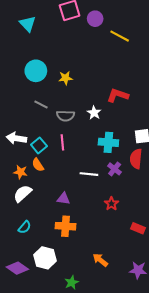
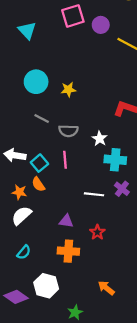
white star: (94, 113) -> (100, 139), moved
red star: (111, 204) -> (97, 232), moved

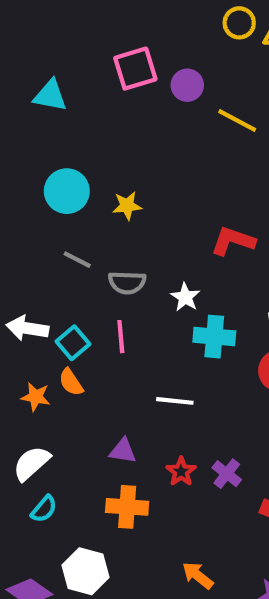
cyan triangle: (27, 30) -> (50, 96), turned -36
purple cross: (122, 189) -> (227, 474), moved
white semicircle: (22, 215) -> (31, 463), moved

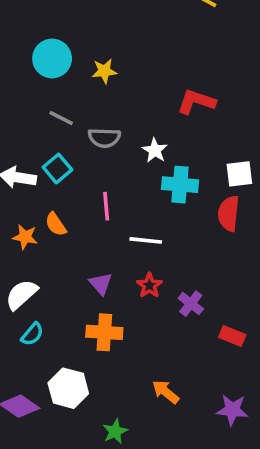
pink line: (121, 337) -> (106, 206), moved
cyan square: (73, 343) -> (57, 168), moved
purple triangle: (123, 451) -> (101, 284), turned 40
red star: (181, 472) -> (149, 286), moved

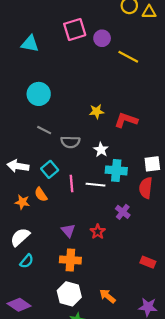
yellow star: (104, 71) -> (97, 111), moved
cyan square: (57, 168) -> (50, 169), moved
white line: (146, 240) -> (95, 185), moved
purple cross: (191, 304) -> (123, 212), moved
white hexagon: (68, 388) -> (69, 294), moved

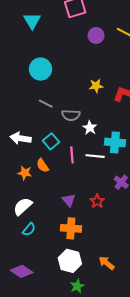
purple circle: (102, 38) -> (96, 35), moved
cyan triangle: (30, 44) -> (32, 21), turned 48
white star: (101, 150) -> (90, 128), moved

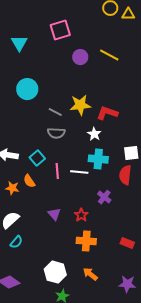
yellow star: (96, 86) -> (80, 105), size x1.5
gray line: (46, 104) -> (55, 112), moved
white star: (90, 128) -> (94, 134), moved
orange cross: (71, 228) -> (86, 241), moved

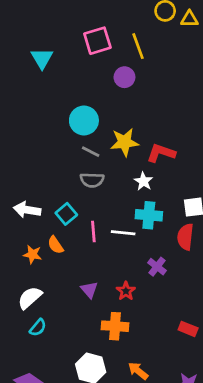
yellow line: (109, 55) -> (138, 46), moved, turned 42
cyan circle: (27, 89) -> (84, 120), moved
orange cross: (86, 241) -> (115, 326), moved

